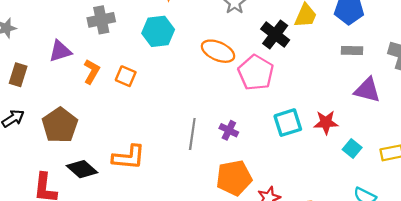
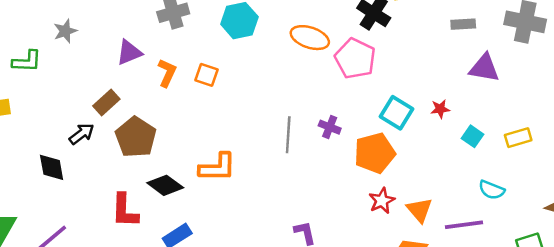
brown rectangle: (18, 75) -> (106, 103), moved, turned 35
red star: (326, 122) -> (440, 109), size x0.7
cyan square: (288, 123) -> (396, 113), turned -36
orange pentagon: (234, 178) -> (375, 153), moved

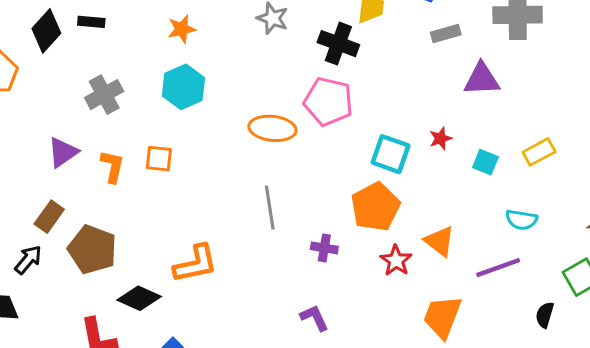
orange ellipse: (310, 38) -> (272, 128), moved
purple cross: (330, 127) -> (324, 248), moved
orange triangle: (419, 210) -> (440, 241), moved

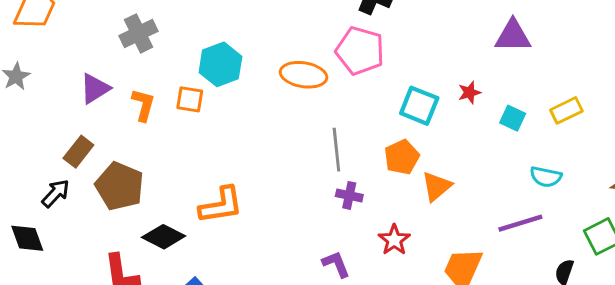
cyan hexagon: (183, 87) -> (220, 64), moved
orange pentagon: (375, 207) -> (402, 157), size x0.7
gray line: (270, 208) -> (336, 150), moved
orange triangle: (440, 241) -> (437, 186), moved, turned 40
red star: (396, 261) -> (394, 240), moved

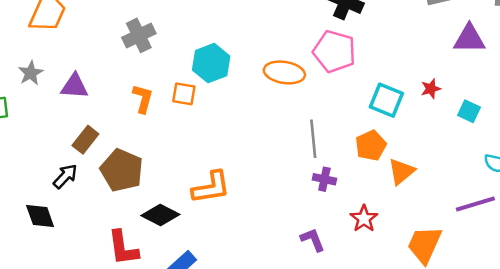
purple triangle: (95, 89) -> (74, 86), moved, turned 36

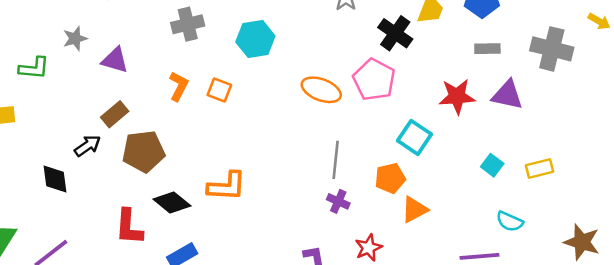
cyan hexagon: (211, 63) -> (255, 39), moved
red star: (431, 89) -> (457, 96), moved, size x1.8
brown pentagon: (122, 170) -> (143, 151), turned 30

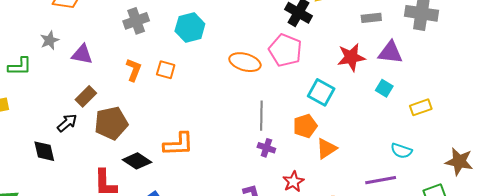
cyan square: (492, 165) -> (384, 88), moved

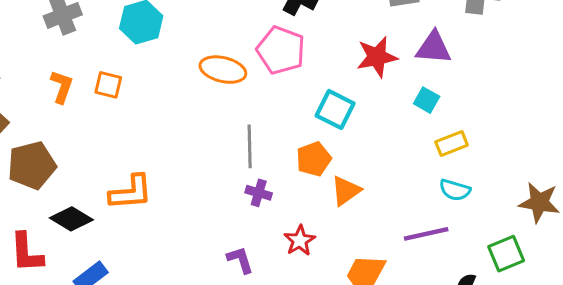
yellow rectangle: (421, 107) -> (452, 144), moved

